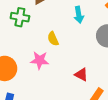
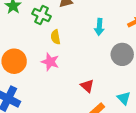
yellow semicircle: (53, 39) -> (56, 37), moved

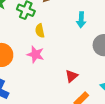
red triangle: (87, 86) -> (71, 76), turned 40

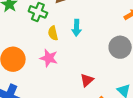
cyan arrow: (81, 20) -> (77, 28), moved

